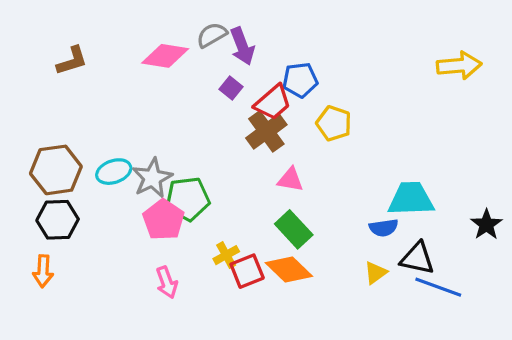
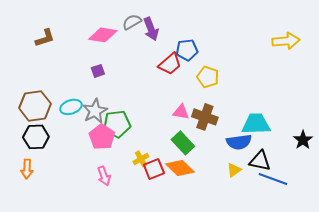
purple square: (231, 88) -> (98, 71), moved, turned 32
brown cross: (266, 131) -> (205, 117), moved, turned -35
blue semicircle: (384, 228) -> (239, 142), size x1.4

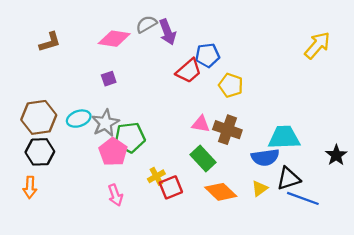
yellow arrow: (286, 41) -> (317, 45), turned -44
black triangle: (260, 161) -> (288, 179), turned -30
orange diamond: (180, 168) -> (221, 192), moved

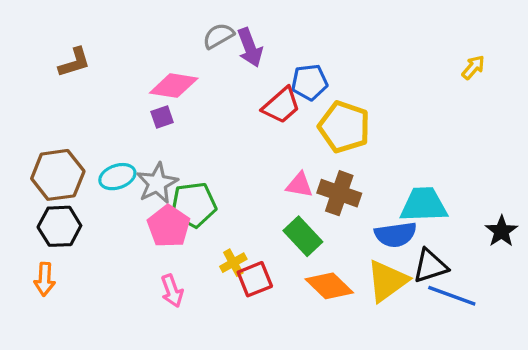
pink diamond: (114, 39) -> (174, 86), moved
yellow arrow: (317, 45) -> (473, 67), size x0.6
yellow pentagon: (231, 85) -> (344, 127), size x1.4
yellow triangle: (260, 188) -> (387, 281), size x1.8

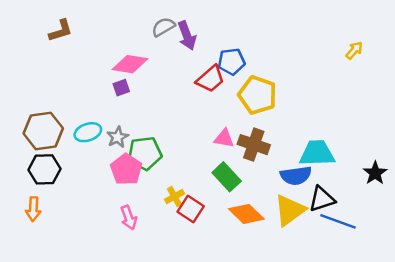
brown L-shape: (74, 62) -> (61, 31), moved
gray star: (157, 183) -> (118, 137), size x0.7
red square: (255, 279) -> (191, 209), turned -35

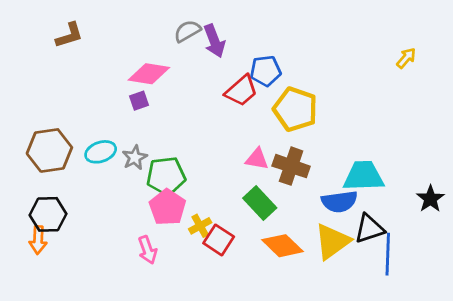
black hexagon: (44, 169) -> (48, 214), moved
pink pentagon: (126, 169) -> (167, 207), moved
blue line: (338, 221) -> (388, 254), turned 72

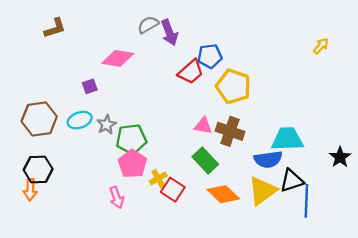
purple square: (139, 101) -> (90, 86), moved

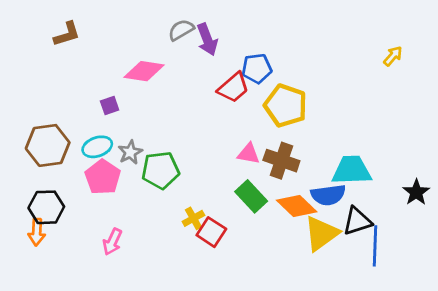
pink pentagon: (132, 164) -> (103, 177), moved
orange diamond: (223, 194) -> (297, 206), moved
pink arrow: (117, 198) -> (112, 242), moved, turned 45

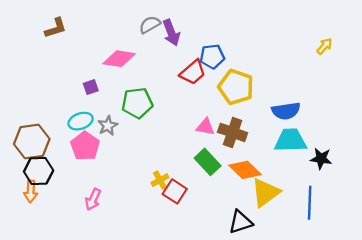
brown hexagon: (48, 145) -> (32, 142), moved
green pentagon: (160, 170) -> (137, 103), moved
black star: (416, 192) -> (321, 159), moved, turned -30
blue semicircle: (328, 195) -> (286, 111), moved
black triangle: (357, 221) -> (240, 222), moved

